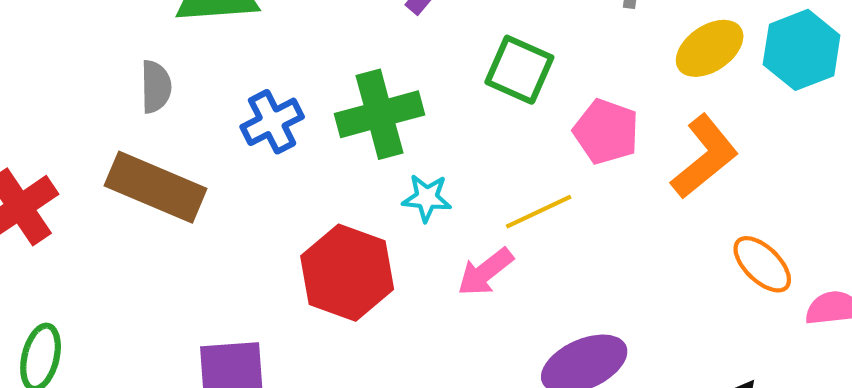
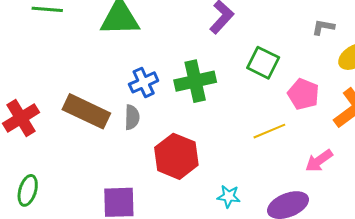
gray semicircle: (156, 87) -> (132, 117), moved
cyan star: (427, 198) -> (229, 196), moved
pink arrow: (485, 272) -> (319, 161), moved

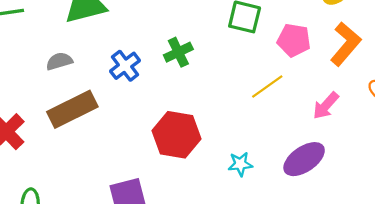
green cross: (195, 81) -> (178, 52), size x0.7
brown rectangle: (86, 111) -> (72, 109), turned -39
gray semicircle: (132, 117) -> (59, 61), moved, turned -95

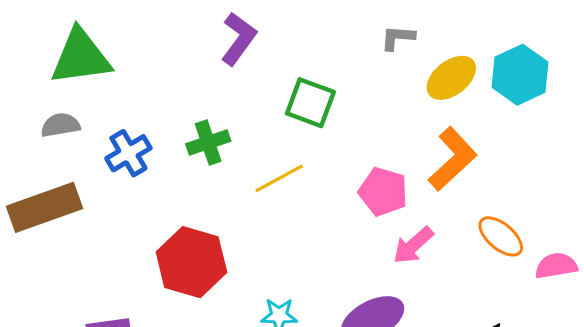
pink pentagon: (294, 40) -> (383, 192), moved
gray semicircle: (59, 61) -> (60, 125), moved
yellow line: (267, 87) -> (279, 178), moved

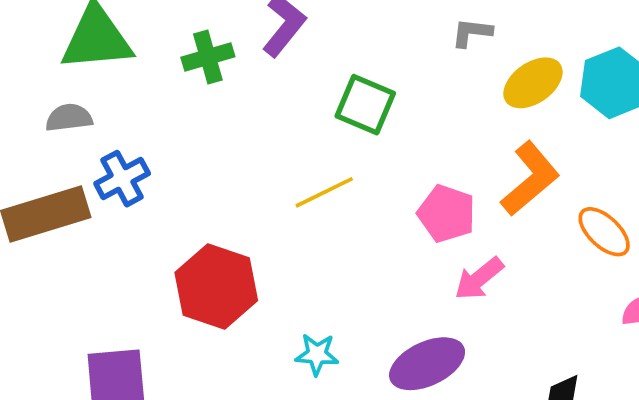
green cross: (208, 142) -> (208, 57), moved
blue cross: (128, 153) -> (122, 179), moved
orange ellipse: (501, 236) -> (604, 232), moved

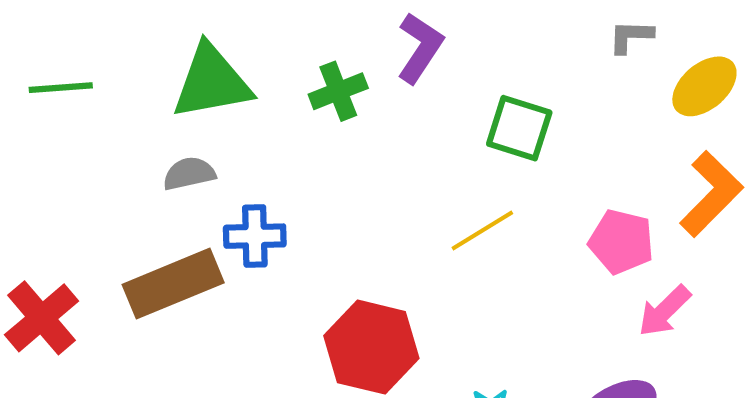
blue cross: (122, 179) -> (255, 236), turned 32

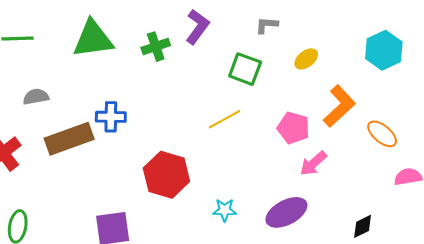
gray L-shape: (631, 36) -> (267, 25), moved
yellow ellipse: (704, 86) -> (306, 59), moved, size x0.7
gray semicircle: (189, 173) -> (36, 97), moved

